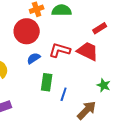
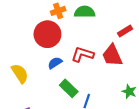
red trapezoid: (88, 51) -> (112, 55), turned -140
green rectangle: (47, 82) -> (69, 88), turned -54

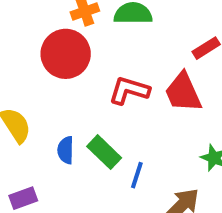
blue semicircle: (55, 63) -> (66, 150), moved, turned -56

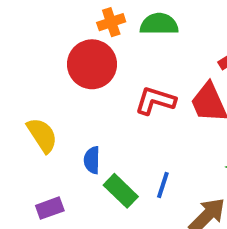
green rectangle: (104, 152) -> (121, 191), moved

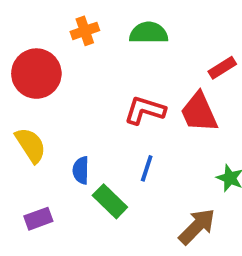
orange cross: (111, 22) -> (85, 31), moved
red circle: (92, 64) -> (36, 74), moved
blue line: (163, 185) -> (147, 168), moved

